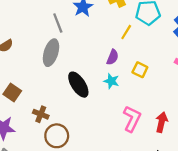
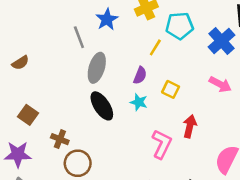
gray ellipse: (51, 53) -> (97, 68), moved
red arrow: (162, 122) -> (190, 126), moved

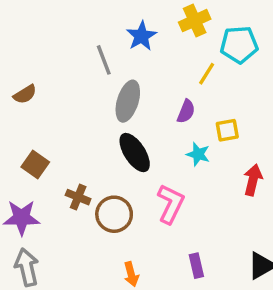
yellow square: (171, 89) -> (227, 130), turned -36
cyan star: (139, 102) -> (198, 154), moved
pink L-shape: (162, 144) -> (171, 204), moved
brown circle: (78, 163) -> (114, 214), moved

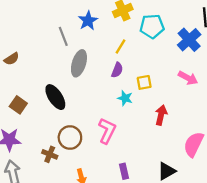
yellow line: (207, 74) -> (121, 46), moved
black ellipse: (135, 153) -> (55, 97), moved
brown cross: (78, 197) -> (50, 154), moved

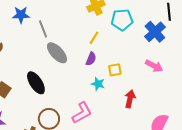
blue star: (88, 21) -> (21, 15), moved, turned 30
gray ellipse: (79, 63) -> (57, 53), turned -60
pink L-shape: (107, 131) -> (82, 113), turned 35

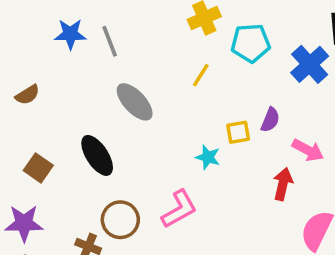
gray line: (43, 29) -> (110, 41), moved
purple semicircle: (91, 59) -> (270, 120), moved
pink arrow: (154, 66) -> (308, 150), moved
red arrow: (130, 99) -> (283, 184), moved

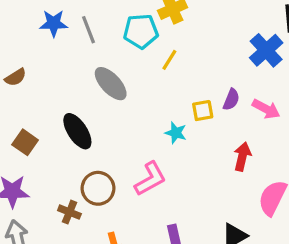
cyan pentagon: (251, 43) -> (141, 31), moved
pink arrow: (308, 150) -> (266, 109), moved

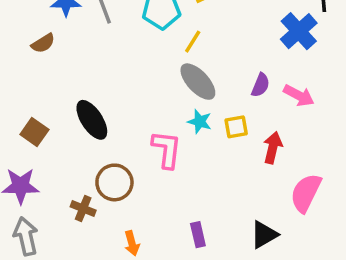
brown semicircle: (16, 77) -> (43, 43), moved
gray ellipse: (111, 84) -> (198, 82), moved
yellow square: (203, 111) -> (236, 127), moved
pink L-shape: (150, 179) -> (167, 149), moved, turned -54

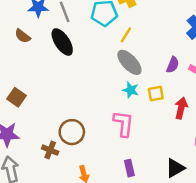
brown semicircle: (43, 43) -> (23, 36), turned 70
black ellipse: (92, 120) -> (62, 42), moved
pink L-shape: (167, 149) -> (123, 124), moved

